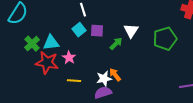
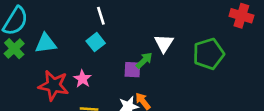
purple square: (97, 31) -> (132, 70), moved
cyan triangle: (51, 43) -> (46, 43), moved
green cross: (32, 44) -> (14, 49), moved

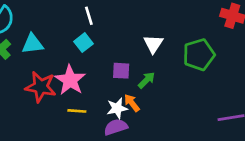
green arrow: (144, 60) -> (147, 80), moved
pink star: (82, 79) -> (70, 80), size x1.6

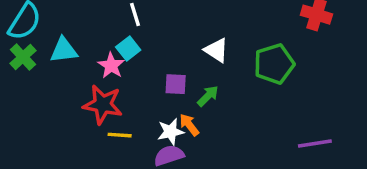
white triangle: (153, 44) -> (216, 50), turned -30
pink star: (70, 80) -> (111, 65), moved, size x0.7
red star: (41, 87) -> (103, 105), moved

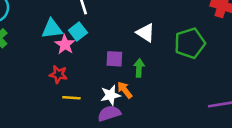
cyan triangle: (64, 50) -> (52, 29), moved
green arrow: (208, 96) -> (139, 68), turned -42
red star: (103, 105) -> (58, 74), size x0.6

